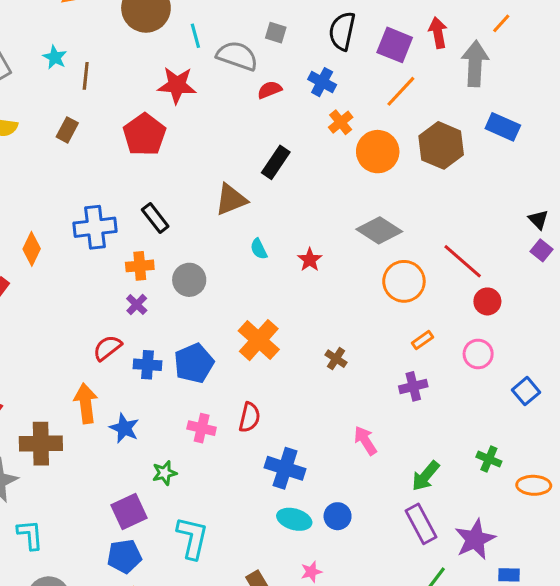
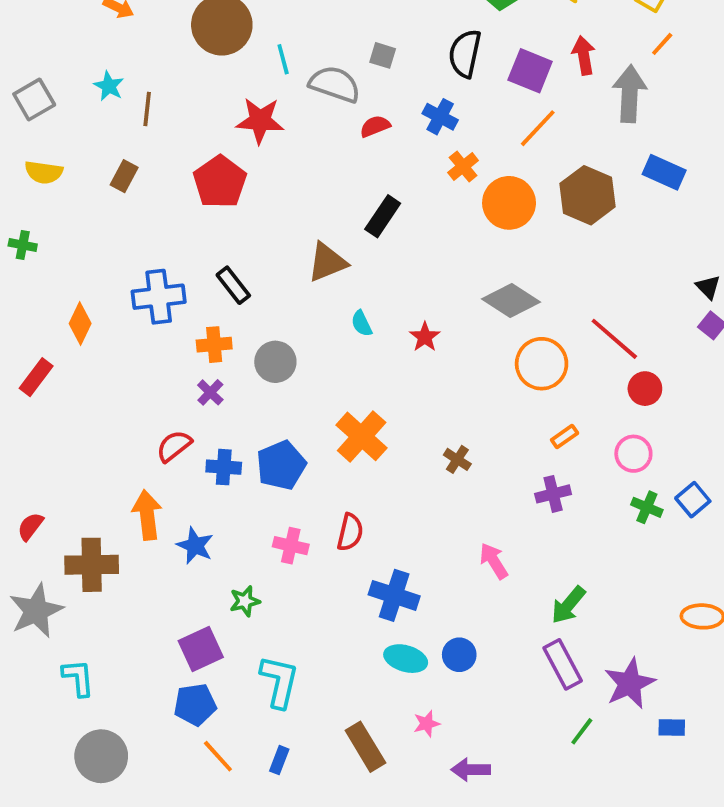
green cross: (489, 459) -> (647, 507), moved

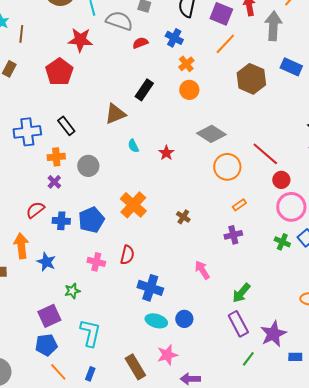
orange circle: (509, 203) -> (189, 90), moved, size x0.7
pink circle: (633, 454) -> (291, 207), moved, size x1.5
pink star: (427, 724) -> (167, 355), size x1.5

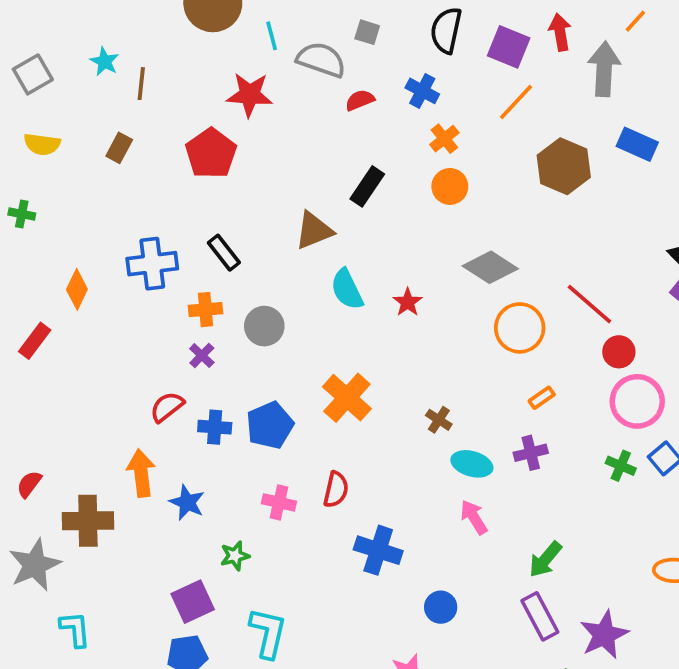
cyan semicircle: (133, 146) -> (347, 289), size x1.6
cyan ellipse: (156, 321) -> (472, 464), moved

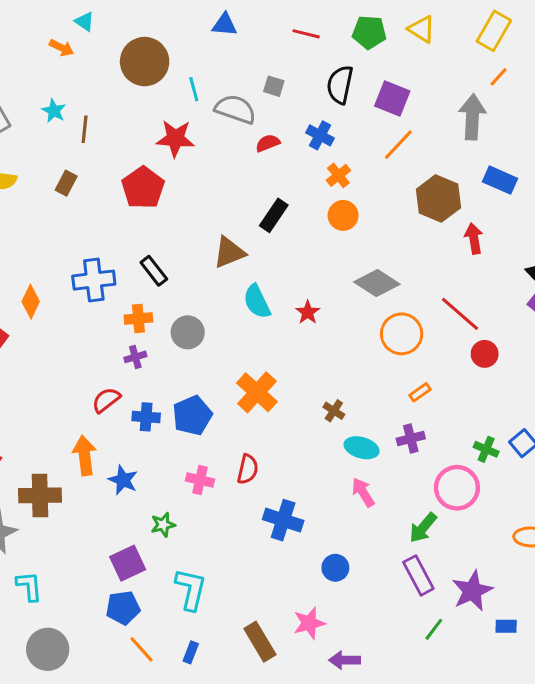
red arrow: (560, 32) -> (474, 238), moved
purple cross: (202, 355) -> (135, 357), turned 30
pink circle: (637, 401) -> (457, 488), moved

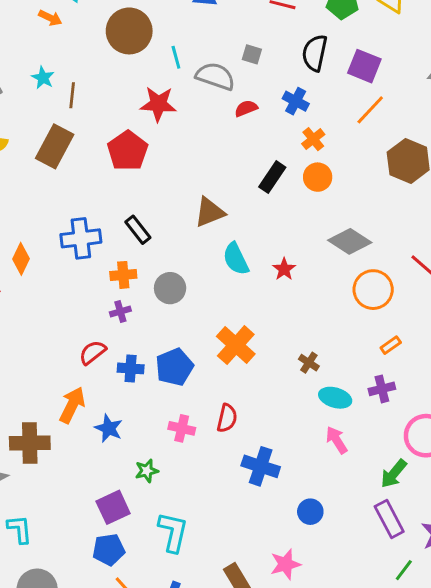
brown rectangle: (66, 183) -> (55, 146), size x1.8
black rectangle: (274, 215) -> (272, 177), moved
orange arrow: (85, 455) -> (72, 405), turned 33

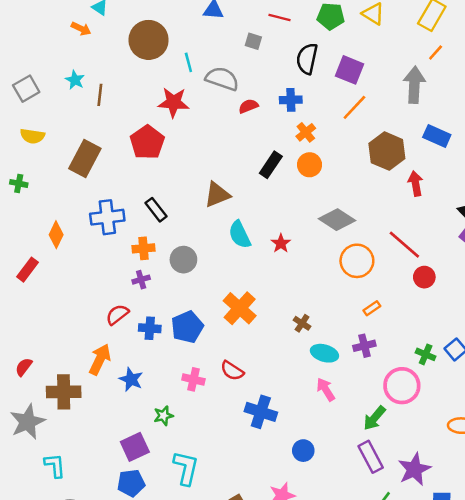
gray square: (252, 54) -> (253, 41), moved
blue cross: (296, 101) -> (291, 100), turned -30
brown rectangle: (55, 146) -> (85, 159), moved
red semicircle: (227, 418) -> (232, 371), turned 110

